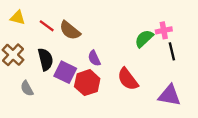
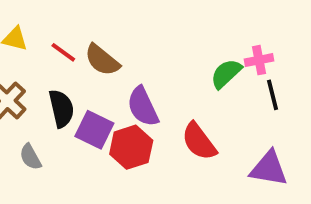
purple semicircle: (94, 58) -> (143, 107), size x1.5

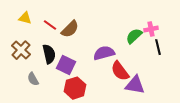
brown semicircle: (102, 60) -> (70, 29), turned -84
purple semicircle: (143, 107) -> (104, 53), moved, turned 100
red hexagon: (131, 147) -> (75, 88), moved
purple triangle: (269, 169) -> (135, 85), moved

